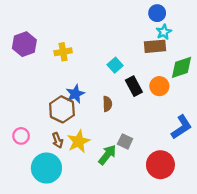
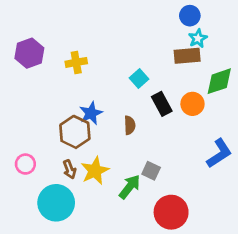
red circle: (160, 165) -> (171, 212), moved

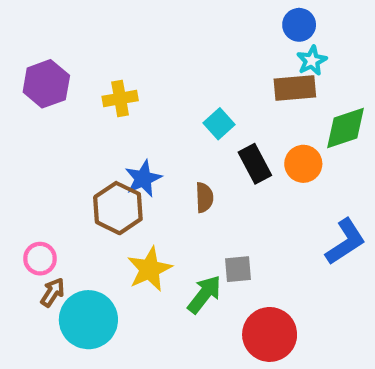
brown arrow: (70, 169) -> (53, 292), moved, turned -126
gray square: (151, 171) -> (238, 269), turned -30

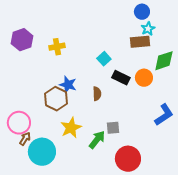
black rectangle: (255, 164) -> (121, 78), turned -36
blue star: (143, 179) -> (68, 85), turned -30
pink circle: (40, 259) -> (19, 123), size x1.5

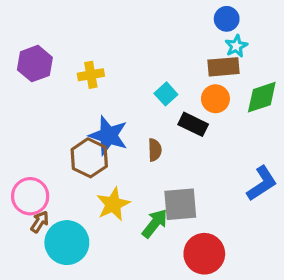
orange circle: (144, 78) -> (215, 99), moved
blue star: (68, 85) -> (108, 135), size x1.4
gray square: (113, 128) -> (180, 204), size x1.6

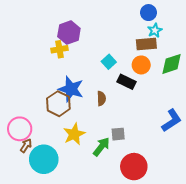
purple hexagon: (35, 64) -> (69, 32), moved
gray square: (180, 204) -> (118, 134), size x0.6

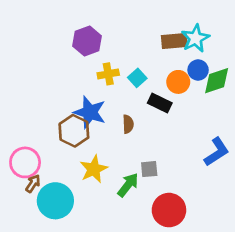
blue circle: (149, 13) -> (198, 70), moved
cyan star: (155, 30) -> (195, 38), size x1.5
brown rectangle: (146, 44) -> (174, 41), moved
yellow cross: (59, 49) -> (108, 74), moved

